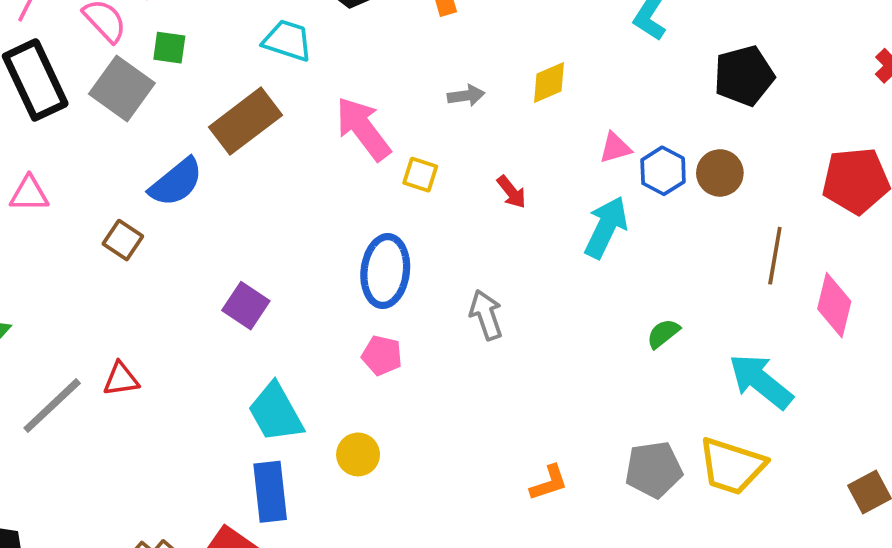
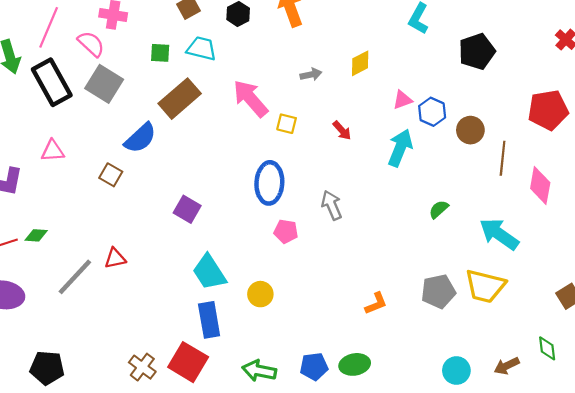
green square: (169, 48) -> (160, 53), moved
brown circle: (720, 173) -> (470, 130), moved
pink pentagon: (382, 355) -> (286, 231), moved

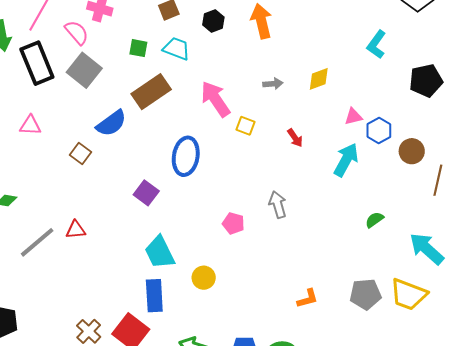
blue ellipse: (269, 183) -> (186, 156), moved

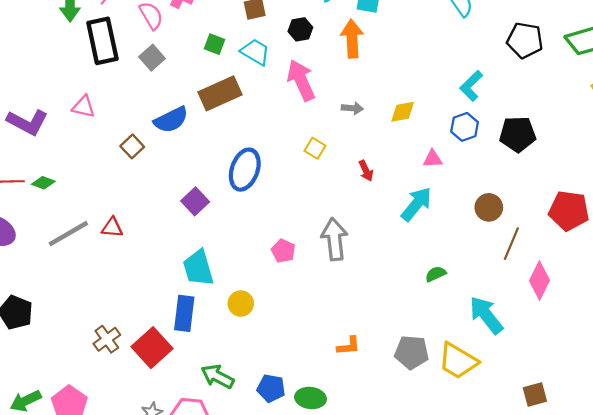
gray square: (84, 70) -> (152, 58), size x0.7
pink arrow: (215, 99) -> (301, 80), moved
blue hexagon: (379, 131) -> (465, 127), moved
gray arrow: (278, 205) -> (334, 239), size x1.4

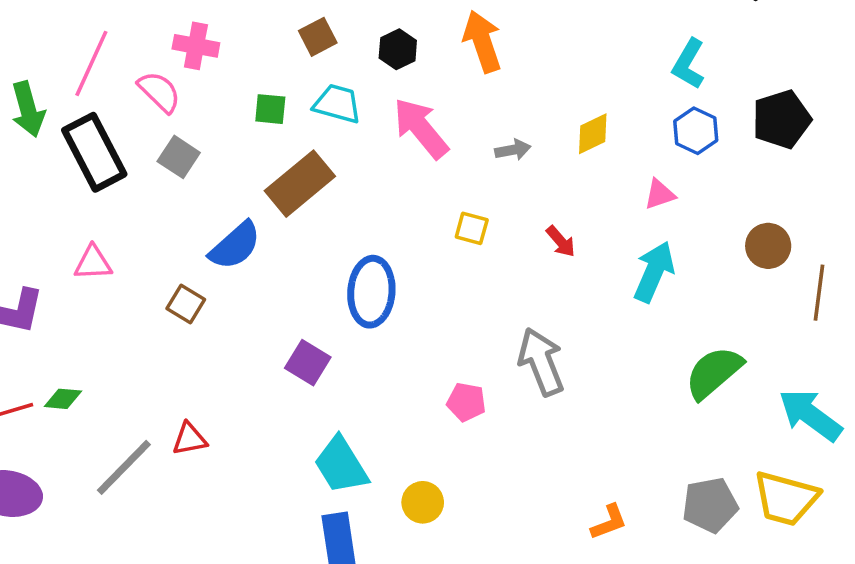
green semicircle: (436, 274) -> (714, 373), size x1.8

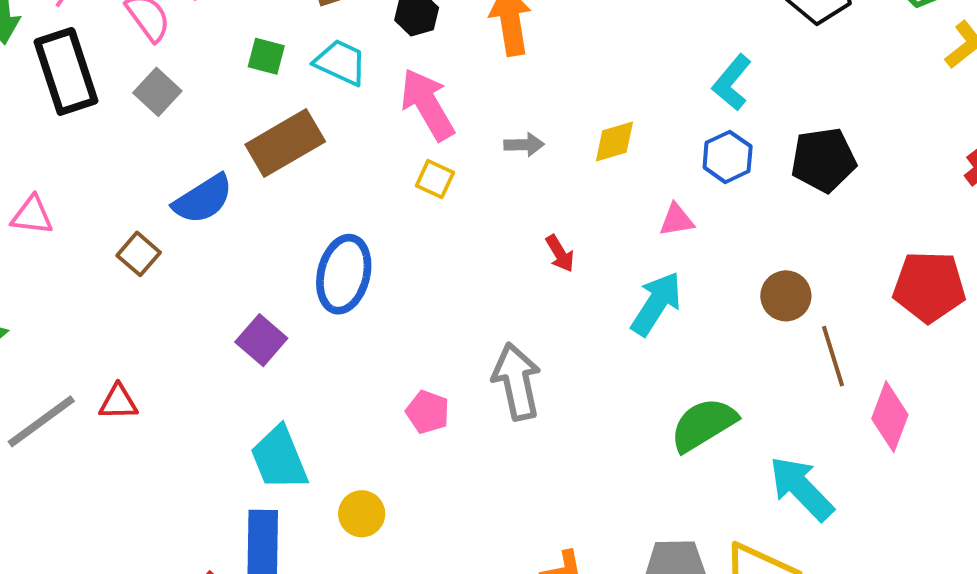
yellow square: (472, 228) -> (435, 179), moved
pink triangle: (93, 263) -> (32, 215), moved
brown line: (819, 293) -> (833, 356), turned -34

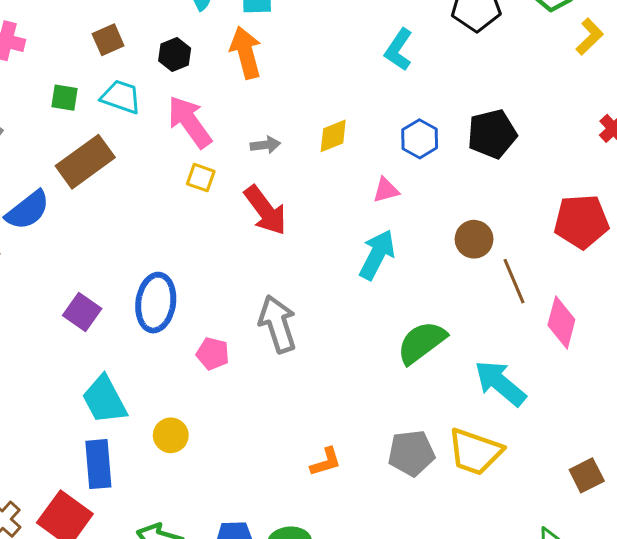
cyan L-shape: (732, 83) -> (399, 50), moved
red arrow: (560, 254) -> (265, 210), moved, size x1.8
blue ellipse: (344, 274) -> (156, 303), moved

